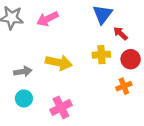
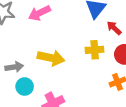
cyan circle: (24, 98) -> (25, 87), moved

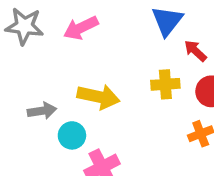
cyan circle: (25, 87) -> (72, 135), moved

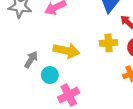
gray arrow: (42, 111) -> (31, 60), turned -49

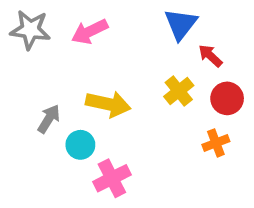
yellow cross: (108, 43) -> (179, 91), turned -35

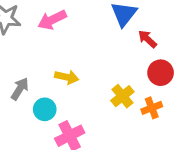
yellow cross: (179, 91) -> (122, 96), moved
yellow arrow: (108, 104) -> (67, 77), size x0.7

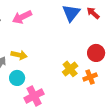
red arrow: (147, 39) -> (93, 13), moved
yellow arrow: (67, 77) -> (19, 55), moved

